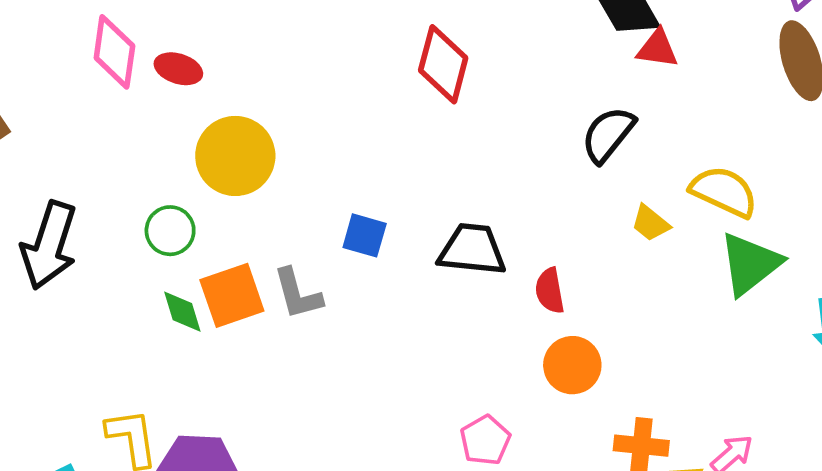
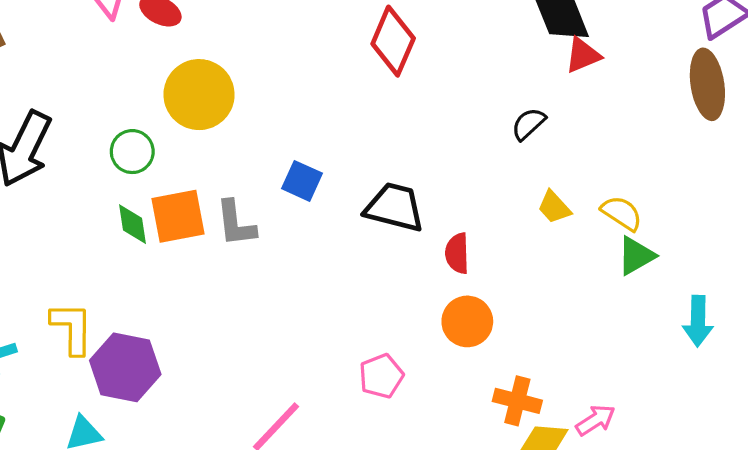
red triangle: (657, 49) -> (583, 55), turned -39
black semicircle: (608, 134) -> (528, 124), size x0.7
yellow semicircle: (724, 192) -> (622, 213), moved, size x0.7
green triangle: (750, 264) -> (636, 256), size x0.7

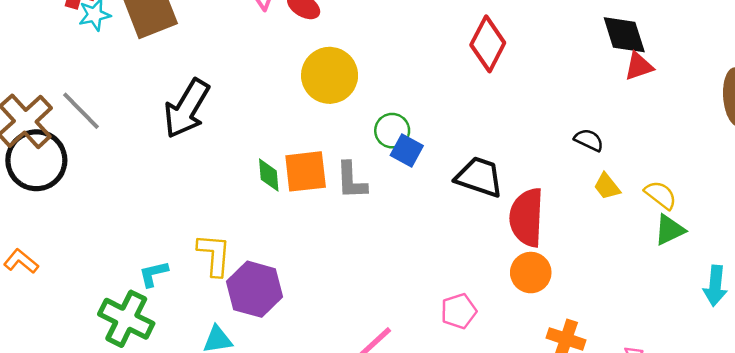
black semicircle: (528, 124) -> (589, 140), moved, turned 64
green circle: (132, 152) -> (392, 131), moved
red semicircle: (457, 253) -> (527, 217), size x1.8

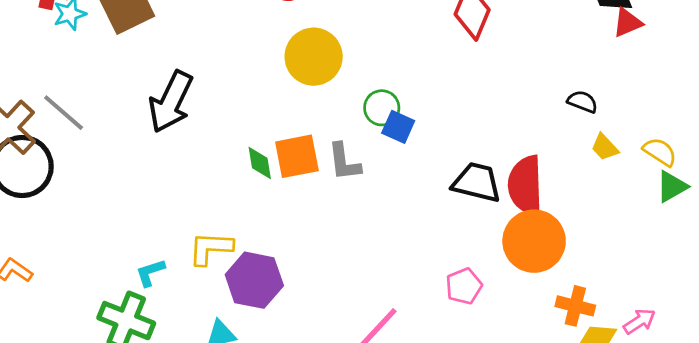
black trapezoid: (479, 177) -> (477, 182), moved
yellow L-shape: (214, 255) -> (211, 248), turned -87
orange circle: (531, 273) -> (534, 241), size x1.5

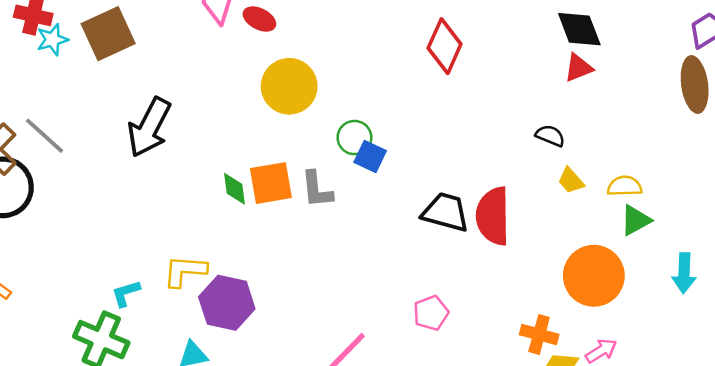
red triangle: (627, 23) -> (578, 68), moved
yellow semicircle: (660, 152) -> (625, 186), turned -36
orange circle: (534, 241) -> (594, 276), moved

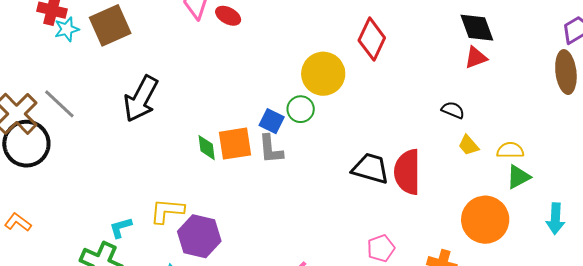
yellow circle: (289, 86) -> (323, 74), moved
blue square: (370, 156) -> (272, 121), moved
pink pentagon: (431, 313) -> (381, 248), moved

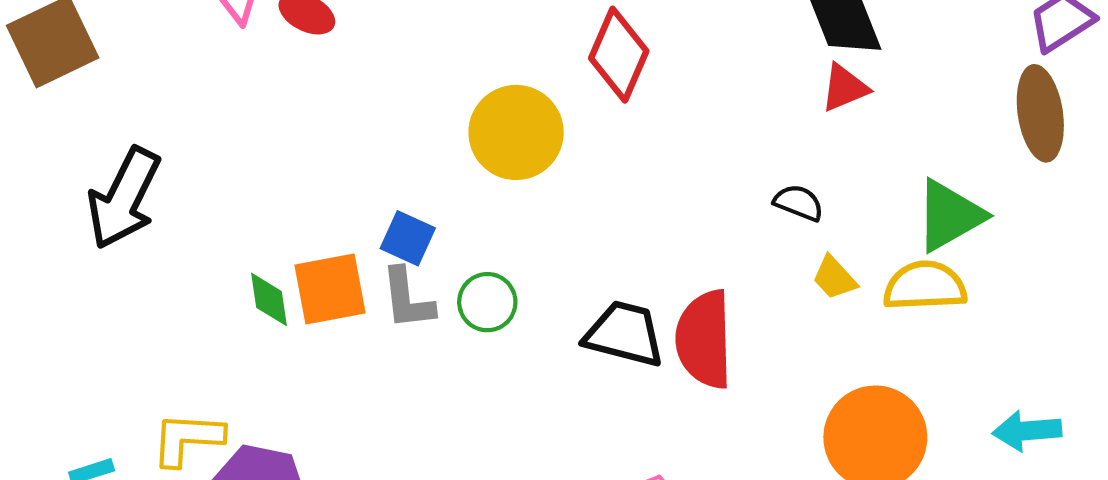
green circle: (301, 109) -> (487, 302), moved
yellow semicircle: (510, 150) -> (925, 286), size x1.4
green triangle: (518, 177) -> (950, 216), moved, size x1.4
cyan arrow: (555, 219) -> (1027, 431), turned 84

